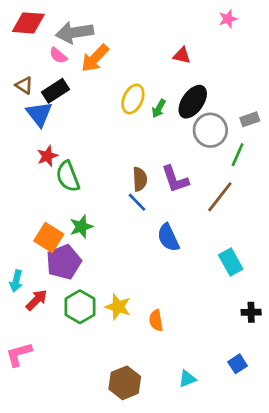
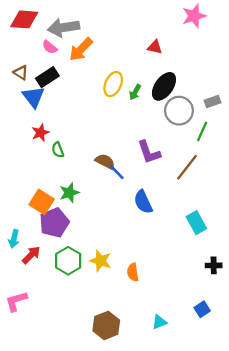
pink star: (228, 19) -> (194, 16), size x1.5
green semicircle: (68, 176) -> (58, 150), size x0.6
brown semicircle: (140, 179) -> (105, 161), moved, turned -60

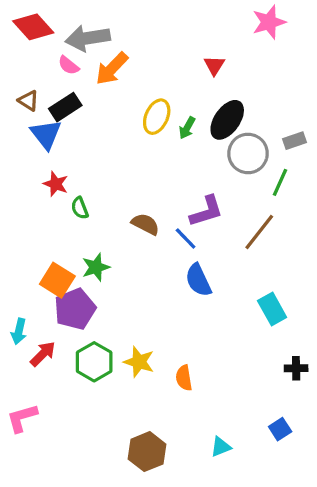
red diamond: (24, 19) -> (33, 27), turned 44
red triangle: (155, 47) -> (214, 65), turned 49
red star: (40, 133) -> (56, 184), turned -30
purple L-shape: (149, 152) -> (206, 211), turned -88
blue line: (117, 172) -> (186, 238), moved

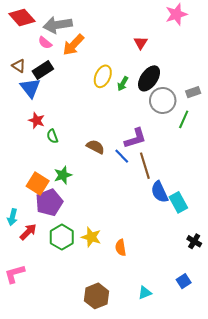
brown line: (259, 232) -> (145, 166), moved, turned -55
blue semicircle: (198, 280) -> (160, 192), moved
black cross: (296, 368) -> (194, 241), turned 32

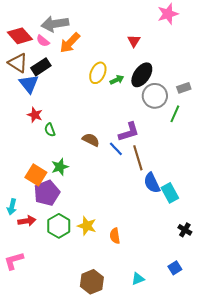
red diamond: (22, 18) -> (20, 36), moved
brown triangle: (19, 66) -> (18, 63), size x1.5
green arrow: (123, 84) -> (117, 80), turned -144
red arrow: (28, 232) -> (27, 221), turned 36

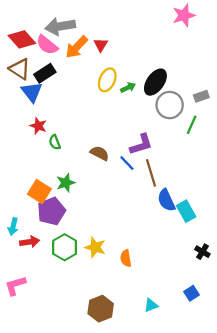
pink semicircle: (43, 41) -> (47, 45), size x1.5
red triangle: (134, 41) -> (101, 45), moved

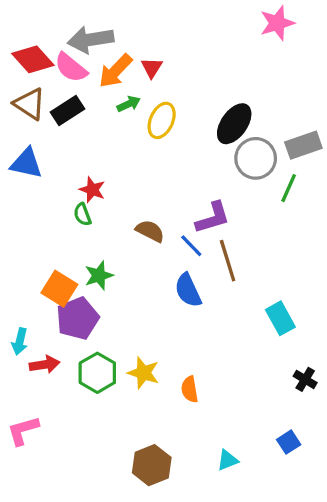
green arrow: (128, 88) -> (129, 104), moved
blue triangle: (32, 92) -> (26, 163), moved, turned -40
gray rectangle: (201, 96) -> (303, 145), size x1.5
red star: (38, 126) -> (92, 190), moved
blue semicircle: (166, 200) -> (188, 290), moved

